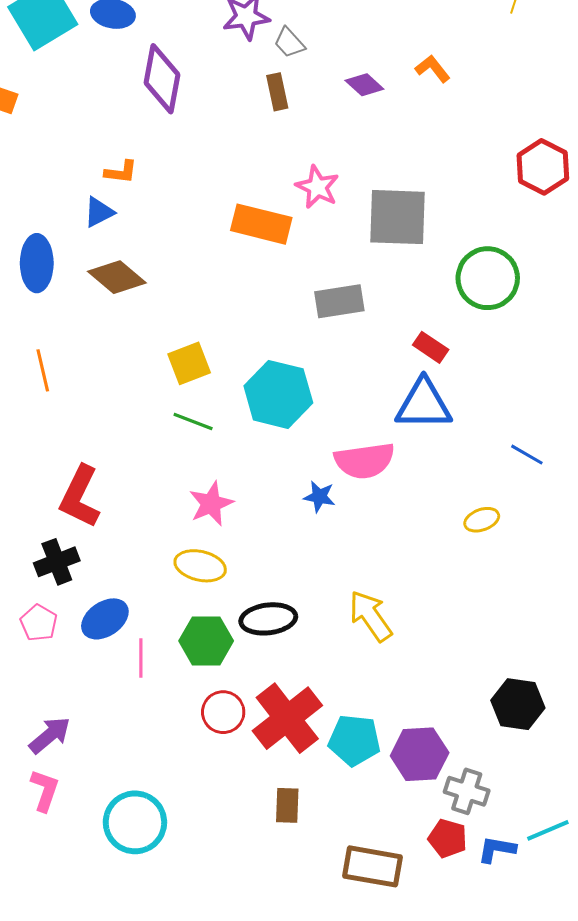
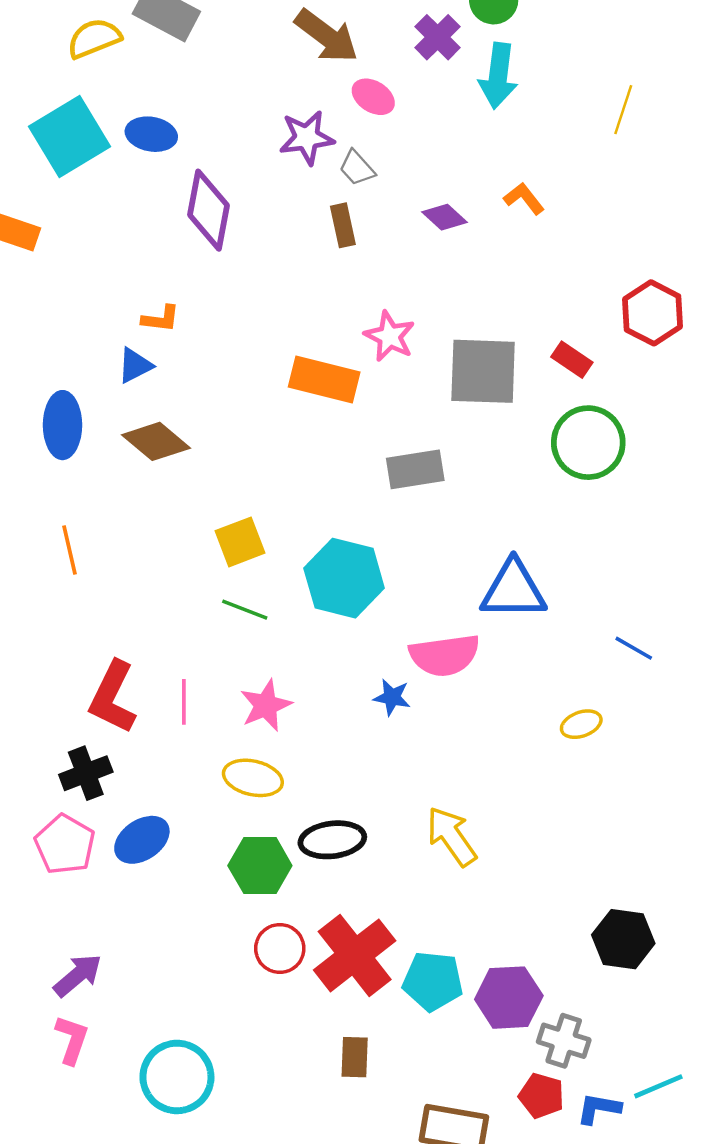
red rectangle: (431, 347) -> (572, 360), moved
pink pentagon: (39, 623) -> (65, 844), size x1.4
pink line: (141, 658) -> (184, 702), moved

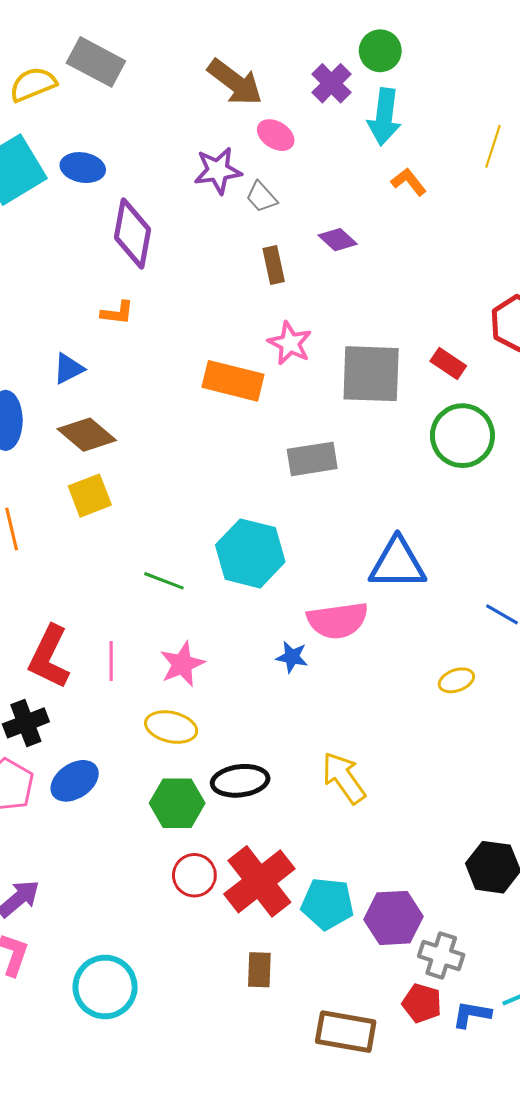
orange L-shape: (524, 198) -> (409, 182), moved
brown rectangle: (343, 225) -> (274, 265), moved
orange L-shape: (161, 319) -> (117, 313), moved
yellow square: (240, 542) -> (90, 496), moved

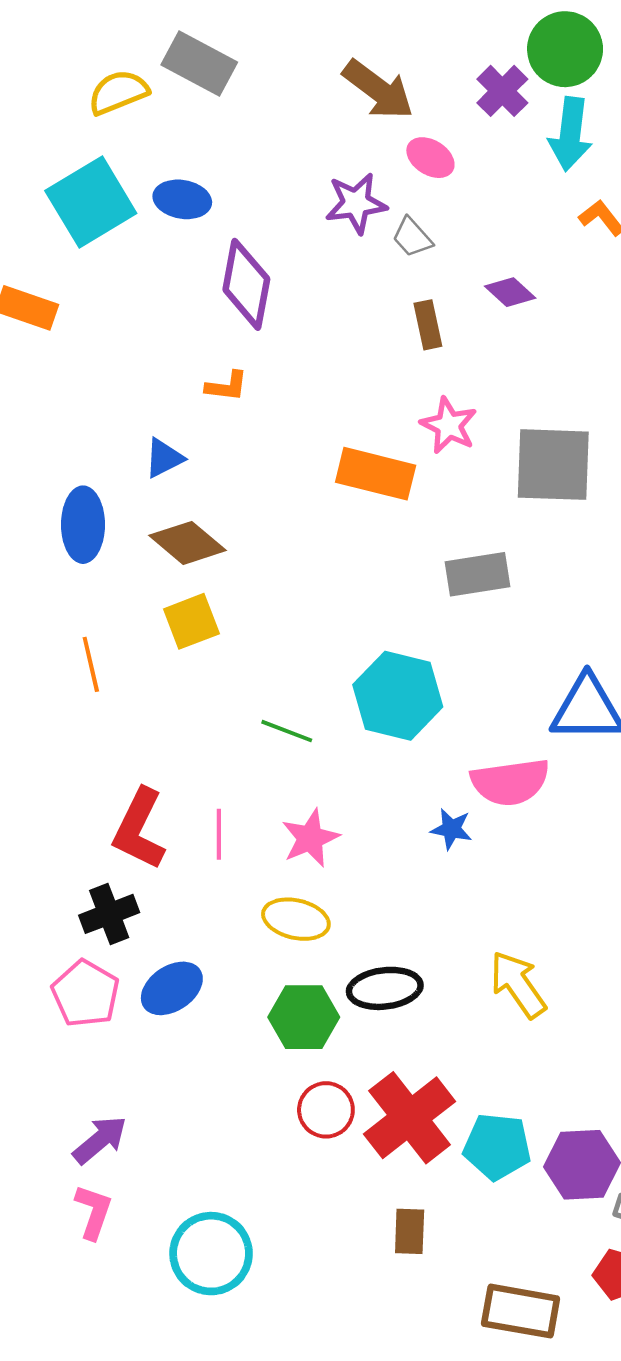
green circle: (380, 51) -> (565, 49), size x1.4

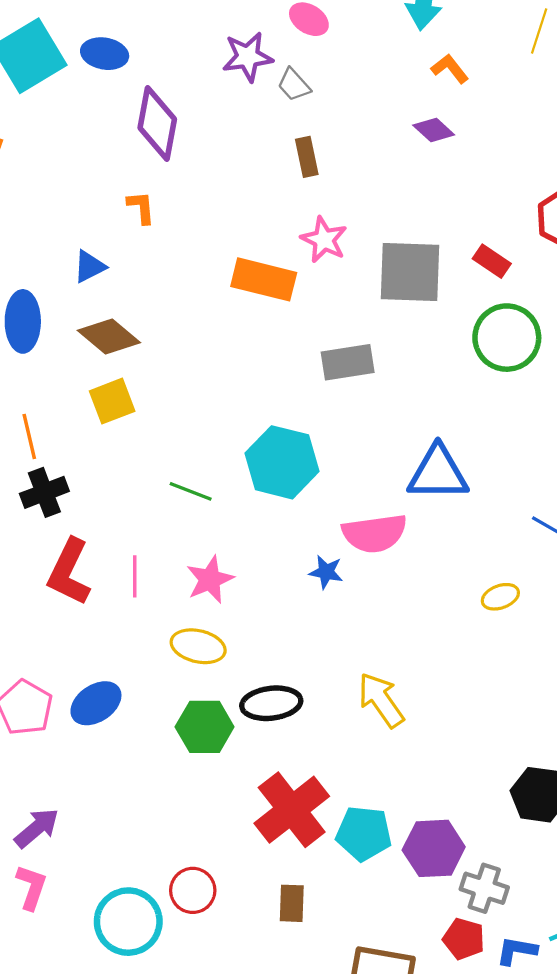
purple diamond: (510, 292) -> (434, 130), moved
orange L-shape: (227, 386) -> (141, 207), turned -102
black cross: (109, 914) -> (44, 492), moved
red circle: (326, 1110) -> (193, 890), moved

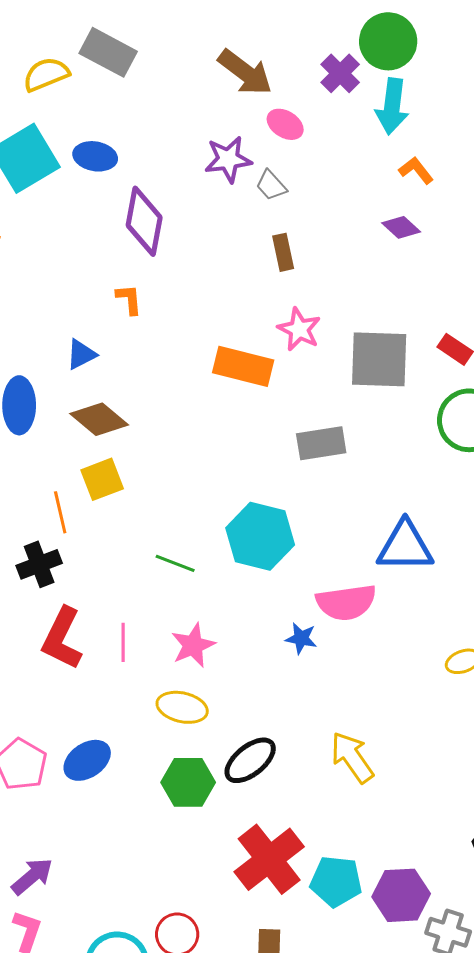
orange line: (29, 437) -> (60, 512), moved
black ellipse: (271, 703) -> (250, 760), turned -32

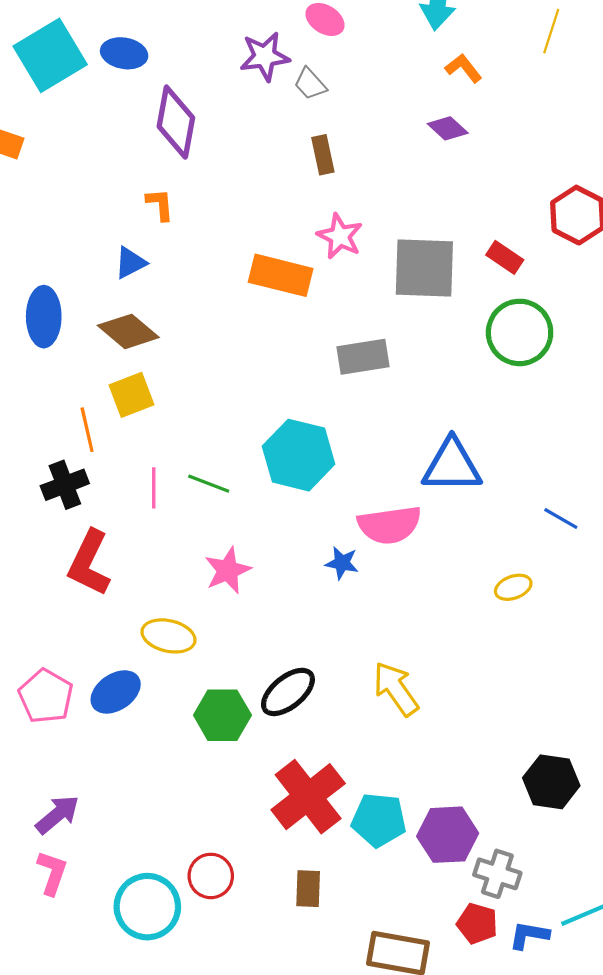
blue triangle: (81, 354) -> (130, 263), moved
pink line: (123, 642) -> (154, 488), moved
yellow ellipse: (182, 707) -> (168, 636), moved

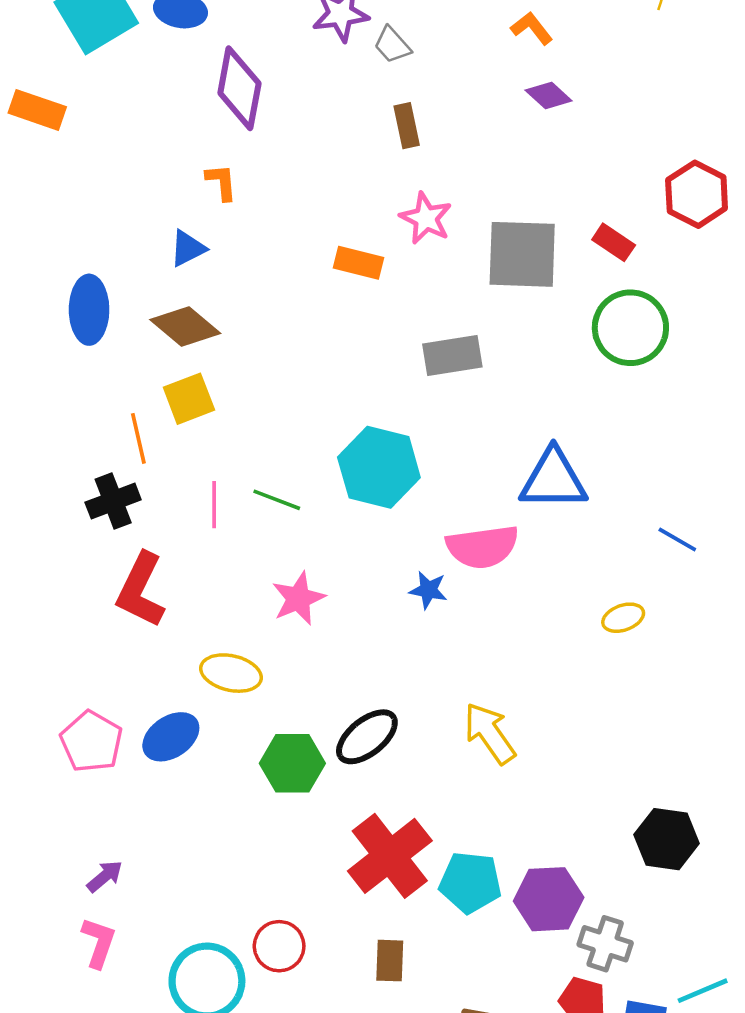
orange L-shape: (464, 68) -> (532, 28), moved
orange rectangle: (281, 275) -> (359, 263), size x0.7
purple arrow: (57, 815) -> (105, 876), size x0.7

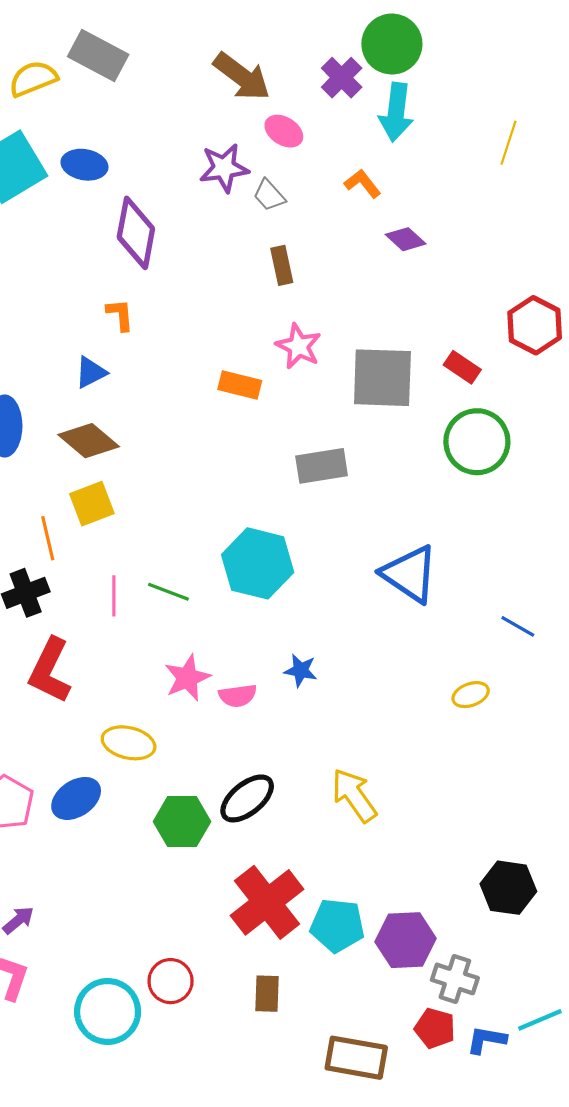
orange L-shape: (532, 28) -> (363, 184), moved
blue triangle: (553, 479) -> (410, 574), turned 34
pink semicircle: (482, 547) -> (238, 696), moved, size x0.6

